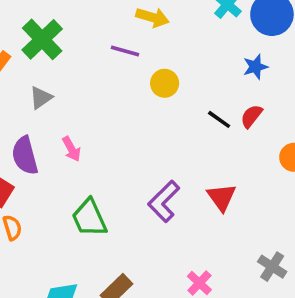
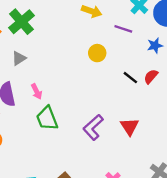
purple line: (125, 51) -> (123, 29), moved
green trapezoid: (89, 218) -> (47, 118), moved

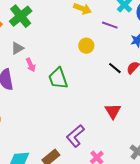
pink arrow: (37, 92) -> (31, 65), moved
green trapezoid: (47, 118) -> (58, 78), moved
purple L-shape: (93, 127) -> (75, 136), moved

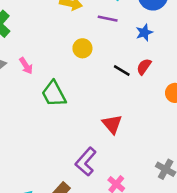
pink arrow: (31, 65) -> (26, 66), moved
red triangle: (113, 111) -> (112, 124), moved

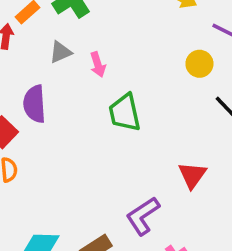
yellow circle: (82, 48) -> (199, 64), moved

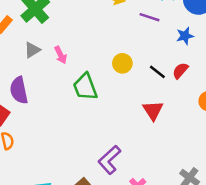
yellow circle: (199, 64) -> (122, 63), moved
red triangle: (192, 175) -> (153, 110), moved

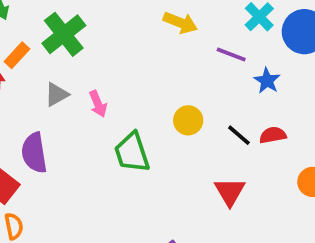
blue star: (185, 36) -> (267, 81), moved, turned -30
red semicircle: (180, 71) -> (273, 135), turned 36

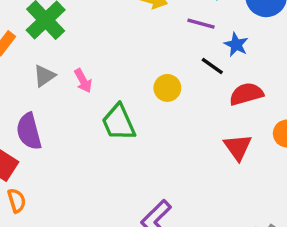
black line: (239, 135) -> (212, 66), moved
red semicircle: (273, 135) -> (246, 94), size x1.4
red triangle: (230, 192) -> (238, 147), moved

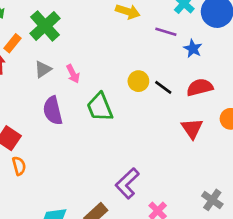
black line: (212, 66) -> (163, 87), moved
purple semicircle: (29, 131) -> (53, 111), moved

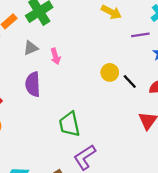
purple line: (166, 32) -> (140, 35), turned -36
green trapezoid: (100, 107) -> (69, 124), moved

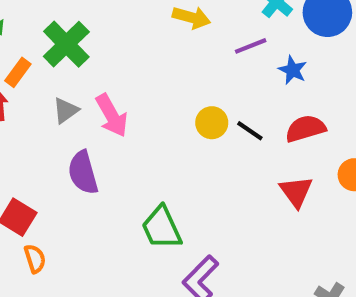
pink arrow: (56, 56) -> (112, 115), size x1.5

